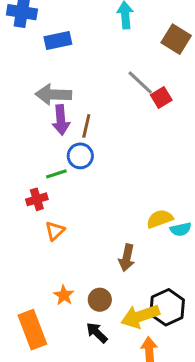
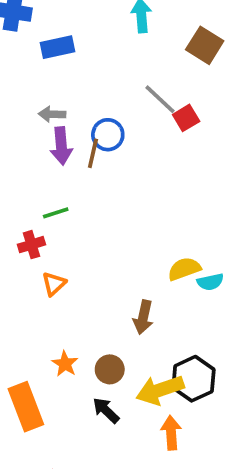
gray arrow: (53, 94) -> (52, 114), size x0.6
blue circle: (80, 156) -> (108, 135), moved

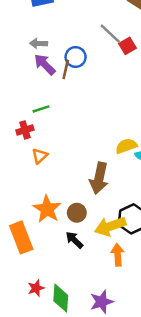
purple arrow: (61, 146) -> (45, 64), turned 140
brown arrow: (143, 317) -> (99, 178), size x1.4
orange star: (65, 364) -> (47, 209), size x1.6

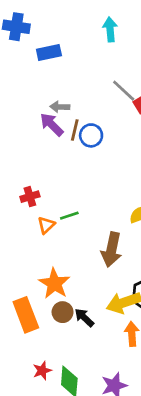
gray arrow: (38, 43) -> (60, 107), moved
blue circle: (76, 57) -> (91, 135), moved
green line: (41, 109) -> (69, 216), moved
brown circle: (77, 213) -> (63, 312), moved

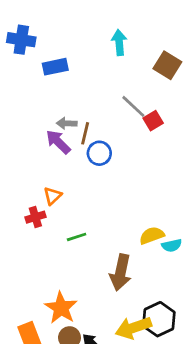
brown line: (75, 130) -> (85, 133), moved
orange triangle: (46, 225) -> (52, 196), moved

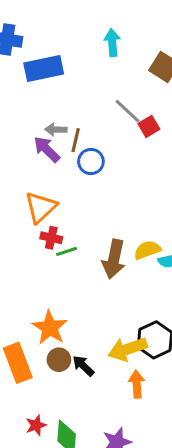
blue rectangle: (55, 67) -> (44, 68), size x1.4
orange triangle: (52, 196) -> (41, 207), size x1.6
red cross: (35, 217) -> (51, 238), moved, turned 30
brown arrow: (121, 272) -> (114, 259), moved

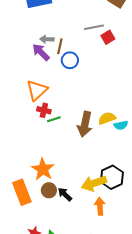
gray line: (128, 111) -> (94, 27), turned -54

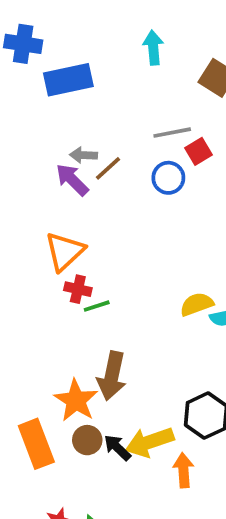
brown line: (60, 46) -> (108, 168), turned 35
blue circle: (70, 60) -> (168, 178), moved
brown arrow: (85, 124) -> (112, 376), moved
yellow arrow: (94, 183) -> (150, 442), moved

